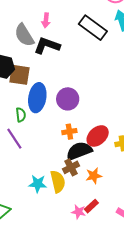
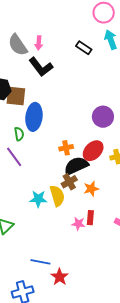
black rectangle: (93, 28) -> (84, 48), size x0.6
gray semicircle: (24, 35) -> (18, 45), moved
black L-shape: (47, 46) -> (41, 67), turned -145
purple circle: (68, 99) -> (103, 117), moved
red rectangle: (91, 206) -> (90, 218), turned -40

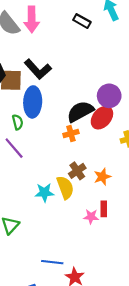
pink arrow: (39, 43) -> (32, 20), size x1.6
black L-shape: (41, 67) -> (38, 69), moved
red ellipse: (93, 151) -> (102, 118), moved
black semicircle: (76, 166) -> (80, 112), moved

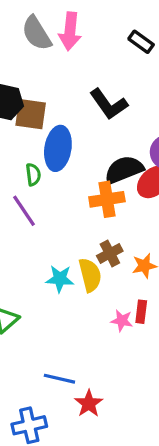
black L-shape: (38, 69) -> (109, 104), moved
orange cross: (71, 133) -> (107, 199), size x1.5

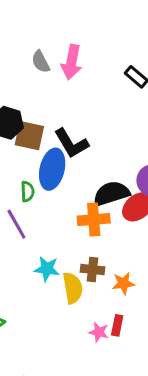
gray semicircle: (37, 33) -> (41, 62), size x0.7
black L-shape: (109, 104) -> (71, 143), moved
brown cross: (110, 253) -> (92, 270), turned 30
cyan star: (60, 279) -> (47, 269), moved

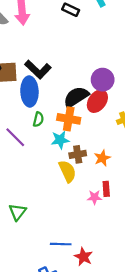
green semicircle: (28, 191) -> (38, 119), moved, turned 32
orange cross: (94, 220) -> (69, 119), turned 30
cyan star: (47, 269) -> (60, 140), moved

